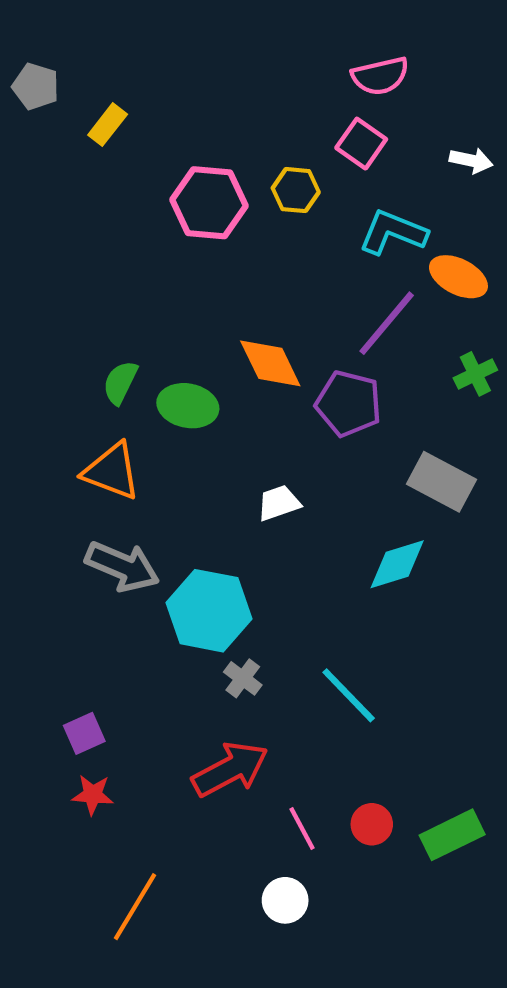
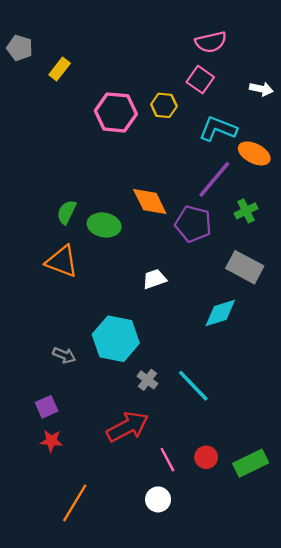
green cross: (475, 374) -> (246, 211), moved
gray arrow: (122, 566) -> (64, 355), moved, size x0.6
gray cross: (243, 678) -> (147, 380), moved

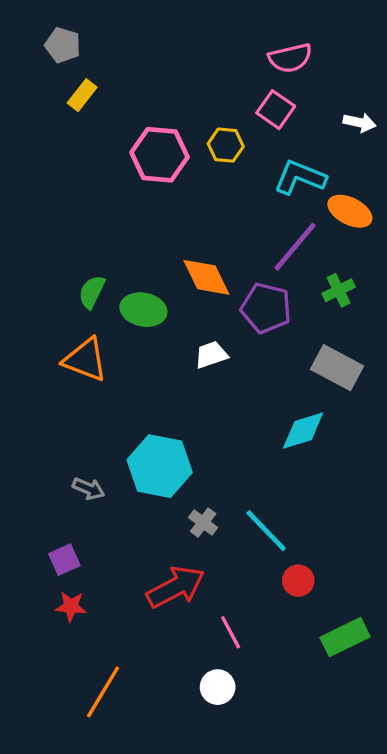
gray pentagon: (20, 48) -> (63, 45), moved
white trapezoid: (155, 279) -> (211, 355), moved
red circle: (206, 457) -> (298, 581), moved

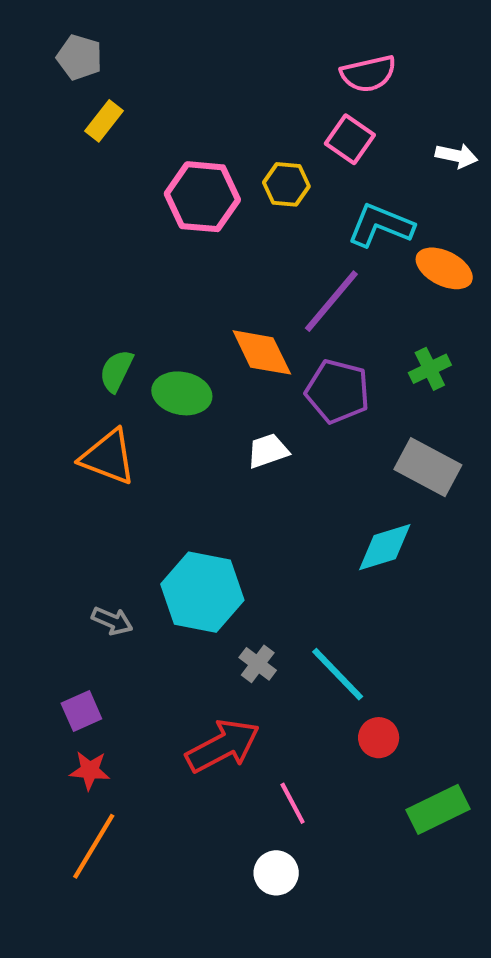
purple line: (295, 247) -> (331, 301), moved
orange line: (103, 692) -> (94, 846), moved

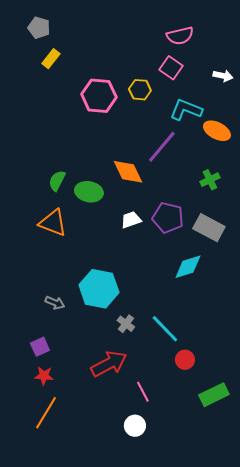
purple pentagon: (338, 391) -> (168, 218), moved

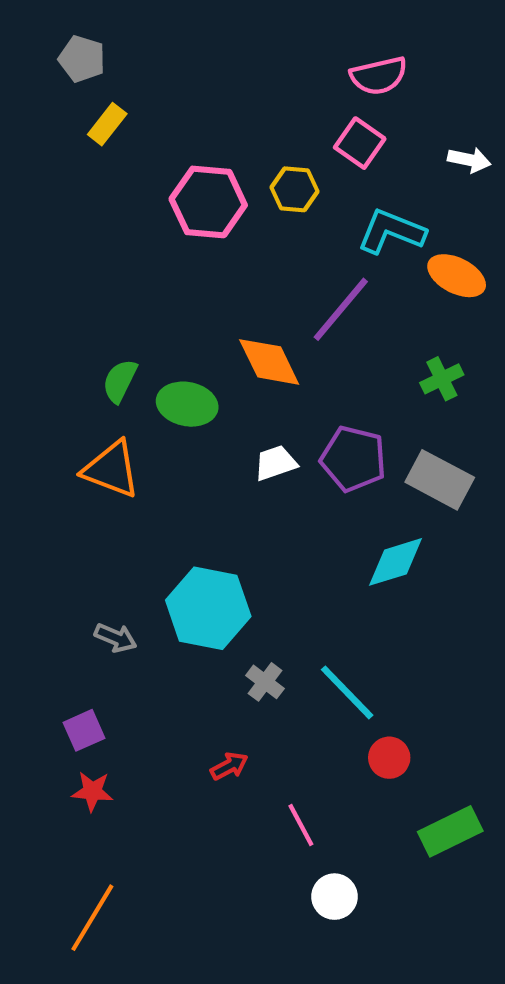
red arrow: (109, 364) -> (229, 766), size x0.5
orange line: (46, 413) -> (92, 918), moved
white circle: (135, 426) -> (334, 897), moved

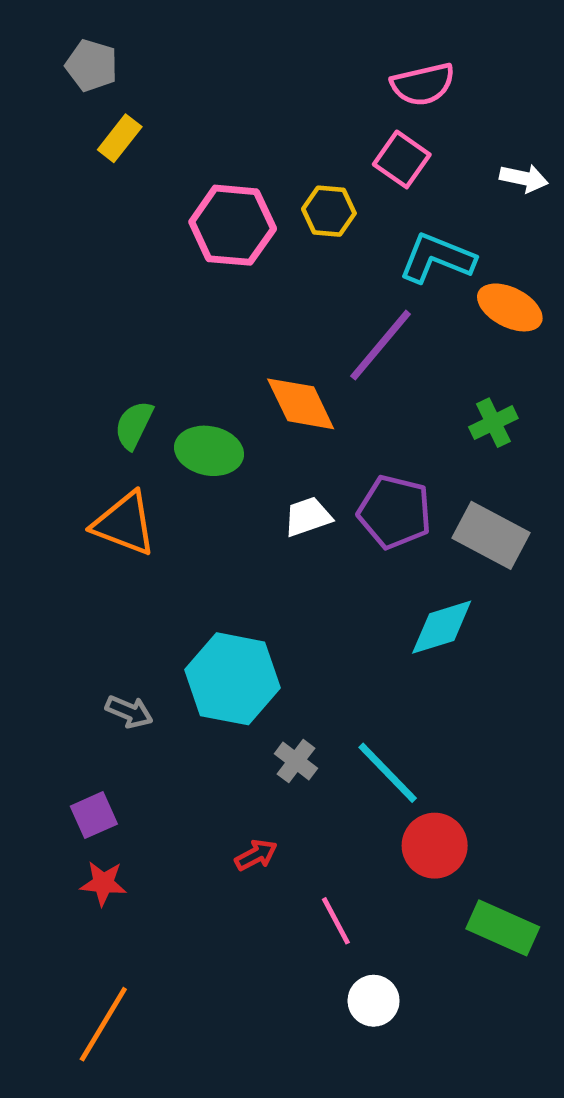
red circle: (389, 758) -> (435, 846), size x1.4
green rectangle: (450, 831) -> (503, 928), turned 50

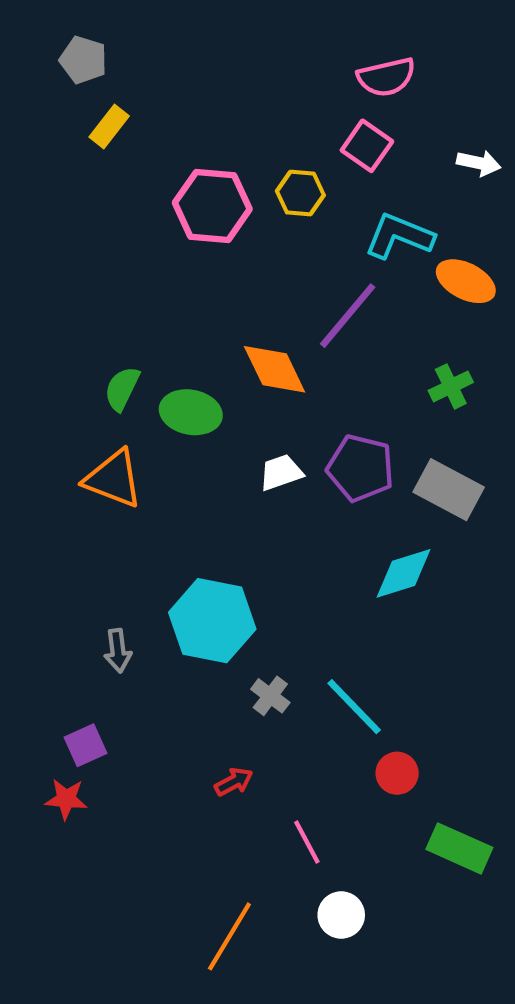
gray arrow: (129, 712) -> (118, 651), turned 60
red circle: (435, 846) -> (397, 773), size x0.7
red star: (103, 883) -> (66, 799), moved
orange line: (103, 1024) -> (229, 936), moved

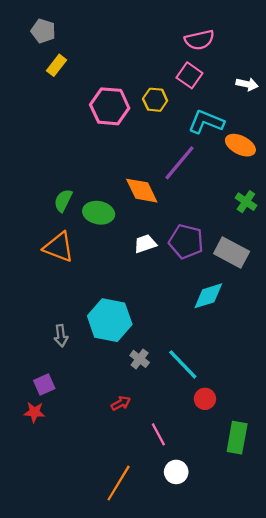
green cross: (451, 386) -> (246, 202), moved, turned -30
green rectangle: (459, 848) -> (237, 438), turned 76

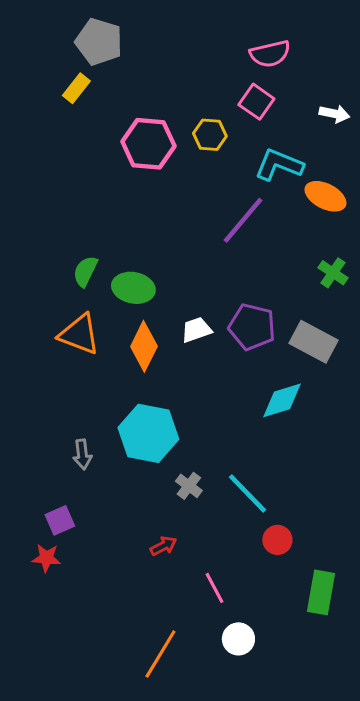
gray pentagon: (43, 31) -> (99, 42), moved, size x1.4
orange diamond: (142, 191) -> (144, 346), moved, turned 52

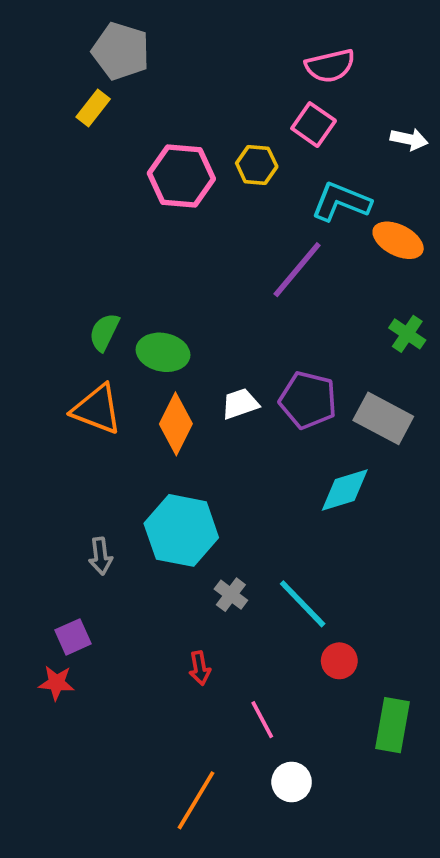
red arrow: (163, 546) -> (200, 668), turned 108

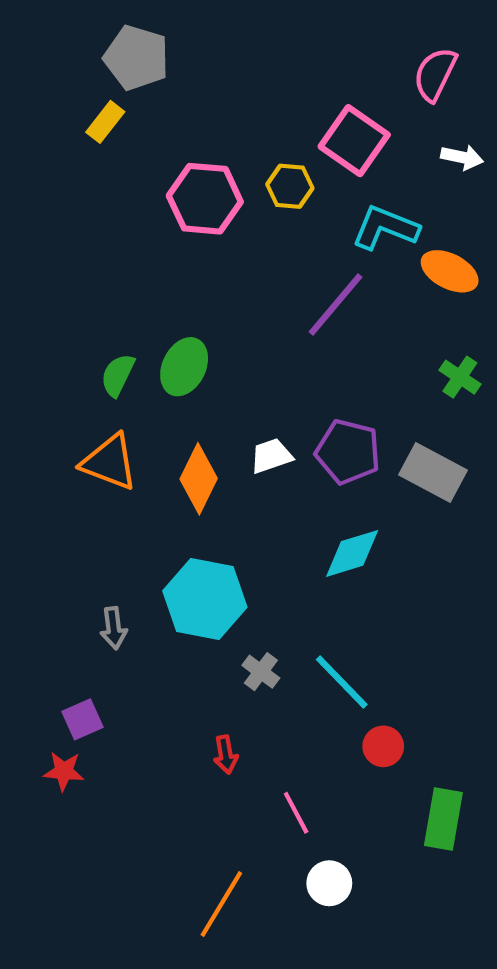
pink semicircle: (330, 66) -> (435, 74), moved, turned 129
pink square: (314, 125) -> (354, 141), size x1.4
green ellipse: (163, 352) -> (184, 367), moved, turned -75
cyan diamond: (345, 490) -> (352, 553), moved

